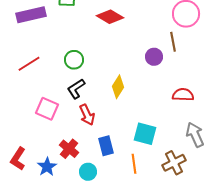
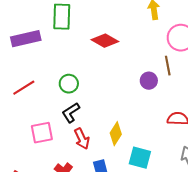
yellow diamond: (118, 87) -> (116, 134), moved
pink square: (47, 109) -> (42, 133), turned -35

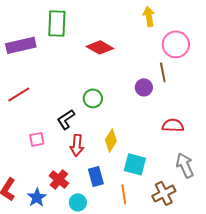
green circle: (69, 84) -> (93, 98), moved
pink square: (42, 133) -> (37, 139), size x0.7
red arrow: (82, 139) -> (77, 145), turned 30

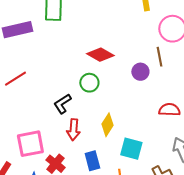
red diamond: (100, 47) -> (100, 55), moved
pink square: (37, 139) -> (30, 144), moved, size x1.8

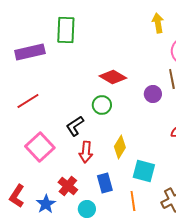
pink square: (30, 144) -> (40, 147), moved, turned -32

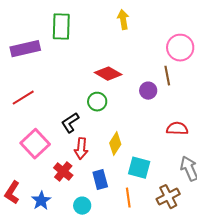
yellow arrow: (158, 23) -> (123, 20), moved
red cross: (68, 186) -> (63, 172), moved

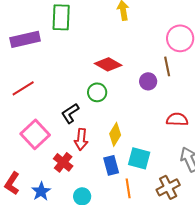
blue rectangle: (100, 180) -> (111, 165), moved

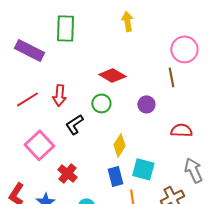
purple rectangle: (25, 39) -> (29, 50), turned 40
purple circle: (148, 81) -> (146, 104), moved
red arrow: (81, 139) -> (59, 95), moved

